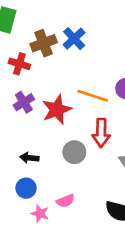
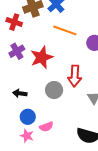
orange line: (93, 96) -> (65, 30), moved
blue circle: (26, 188) -> (28, 117), moved

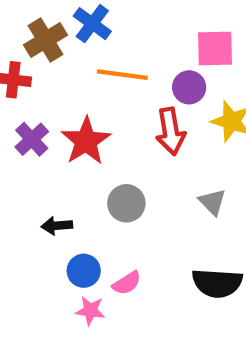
red arrow: (75, 76) -> (171, 131), moved

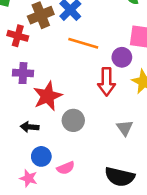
purple cross: (32, 139) -> (23, 73), turned 36
red star: (86, 141) -> (47, 96), moved
pink star: (90, 311) -> (29, 178), moved

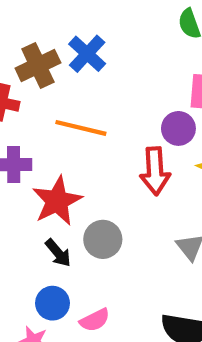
orange line: (83, 43) -> (81, 128), moved
black arrow: (30, 127) -> (58, 253), moved, turned -132

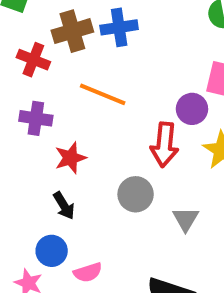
blue cross: (87, 54) -> (119, 27), turned 30
red star: (57, 201) -> (70, 158), size x0.7
gray circle: (103, 239) -> (136, 194), moved

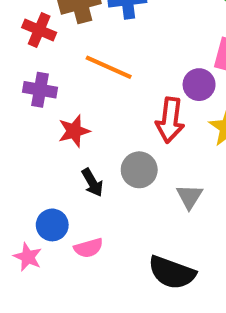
black arrow: (64, 206) -> (92, 183), moved

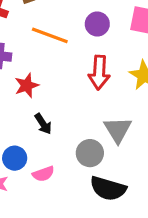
purple circle: (199, 85) -> (97, 24), moved
gray circle: (139, 170) -> (90, 153), moved
gray triangle: (189, 197) -> (118, 130), size x1.4

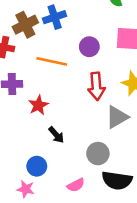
gray triangle: (118, 130) -> (117, 117), moved, turned 40
pink semicircle: (43, 174) -> (76, 185), moved

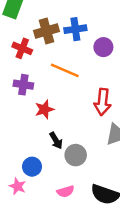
purple circle: (89, 47) -> (103, 47), moved
gray circle: (98, 154) -> (76, 155), moved

